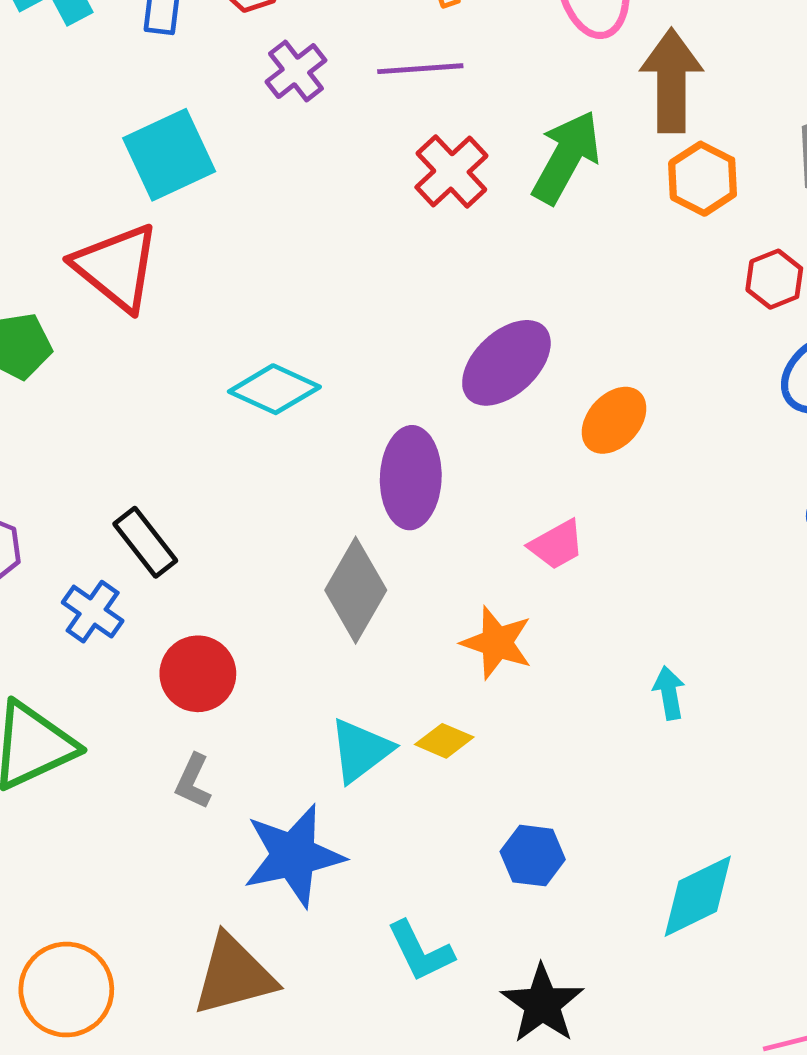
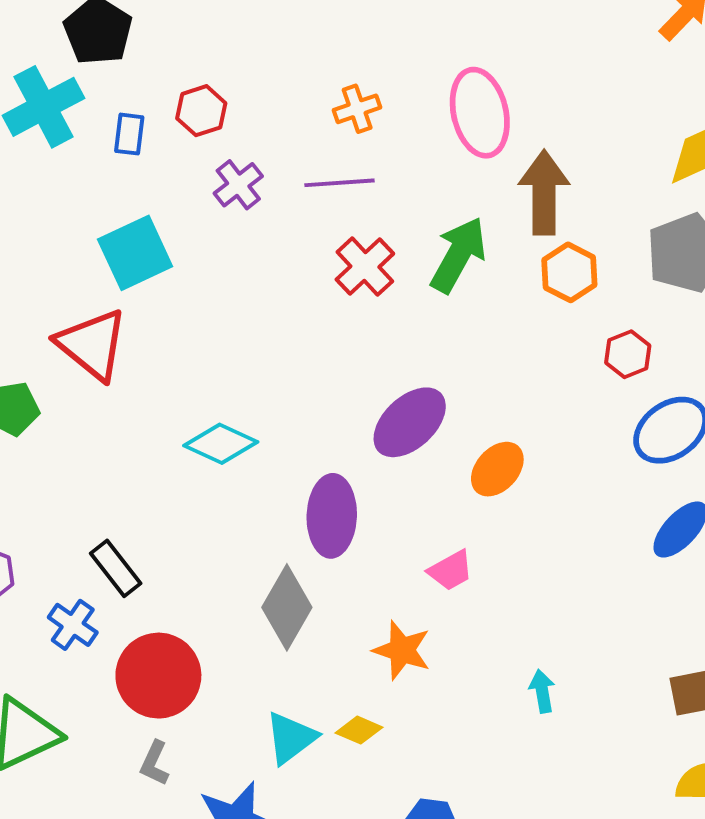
red circle: (198, 674) -> (158, 676), size x1.4

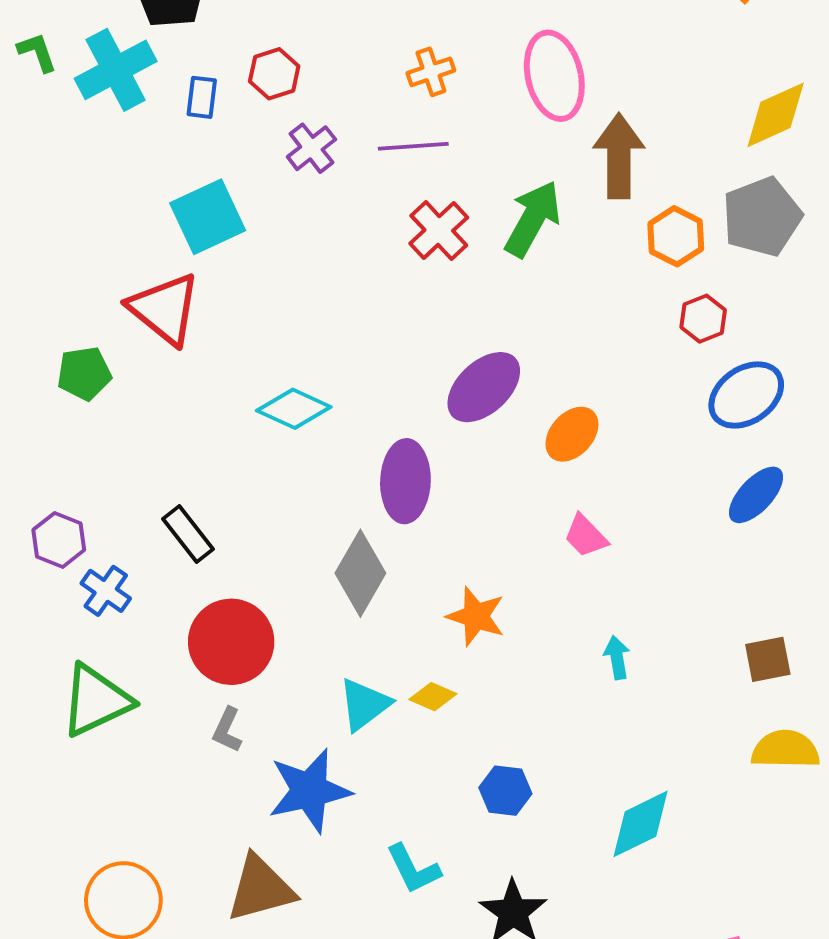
orange hexagon: (569, 272) -> (676, 236), moved
pink trapezoid: (451, 570) -> (586, 536), moved, turned 75
blue cross: (73, 625) -> (106, 591), moved

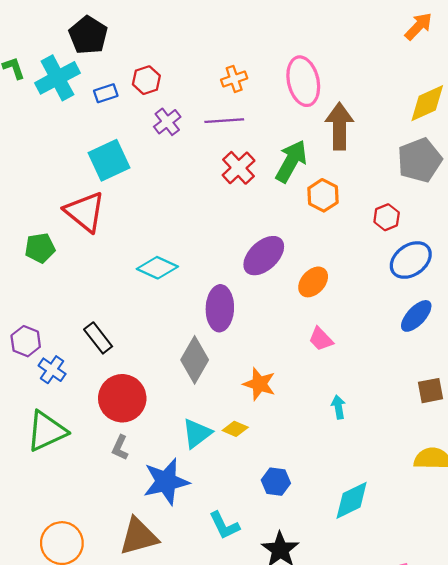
blue rectangle: (202, 97) -> (106, 93), turned 65
orange hexagon: (676, 236) -> (323, 195), moved
brown square: (768, 659) -> (431, 391), moved

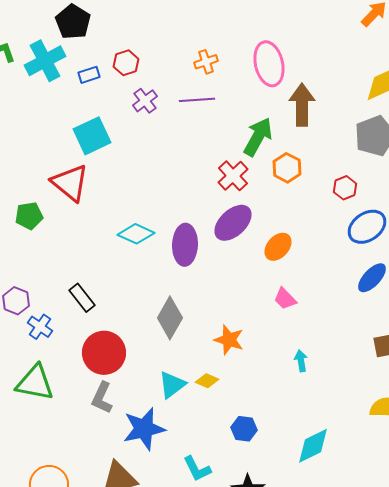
red cross: (239, 168) -> (233, 176), moved
purple ellipse: (220, 308) -> (185, 245), moved
green triangle: (47, 431) -> (35, 383), turned 36
gray L-shape: (120, 448) -> (102, 398), size x1.4

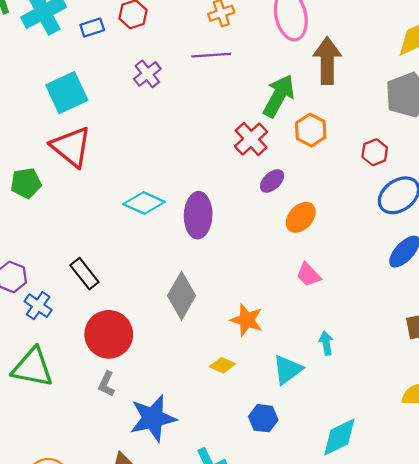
purple cross: (145, 101) -> (147, 74), moved
cyan square: (92, 136) -> (67, 93), moved
purple ellipse: (233, 223) -> (272, 181), moved, size x0.6
cyan triangle: (172, 385) -> (288, 370), moved
gray L-shape: (102, 398) -> (107, 384), size x0.7

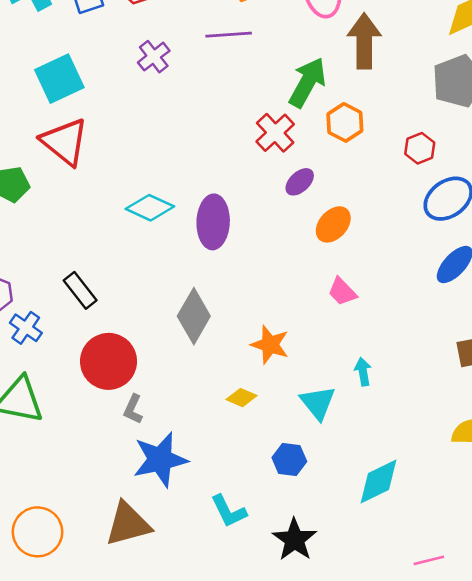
cyan triangle: (288, 370) -> (318, 403), turned -32
gray L-shape: (107, 384) -> (133, 409), moved

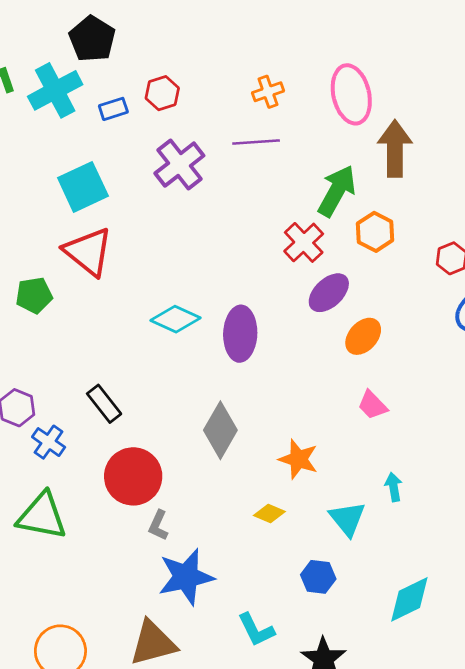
purple cross: (154, 57) -> (179, 164), size x1.5
purple ellipse: (300, 182) -> (329, 293), size x1.4

